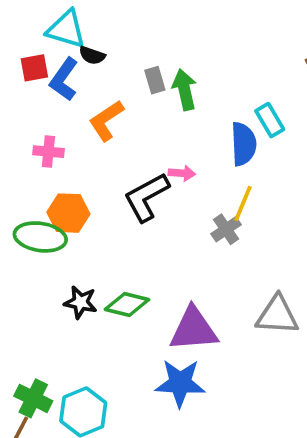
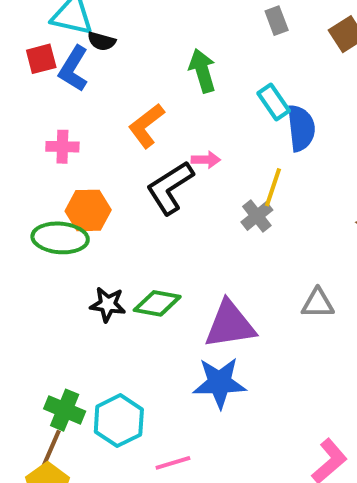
gray rectangle: (155, 80) -> (277, 21), moved
cyan rectangle: (270, 120) -> (274, 102), moved
orange L-shape: (106, 121) -> (146, 126), moved
blue semicircle: (243, 144) -> (301, 128), moved
gray triangle: (277, 315) -> (318, 303), size x0.7

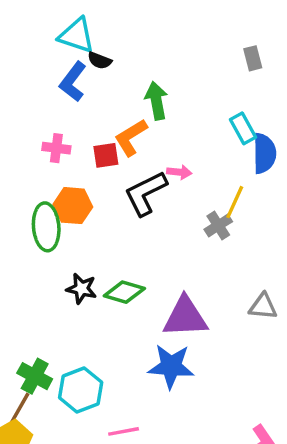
red square: (41, 59) -> (106, 155), moved
green arrow: (202, 71) -> (156, 101), moved
green ellipse: (60, 238) -> (46, 227), turned 75

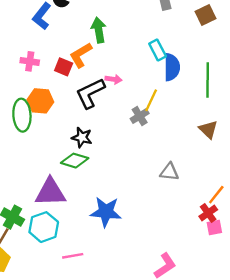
red square: (106, 155) -> (64, 67), turned 30
black star: (81, 289) -> (82, 137), moved
purple triangle: (185, 317) -> (50, 192), moved

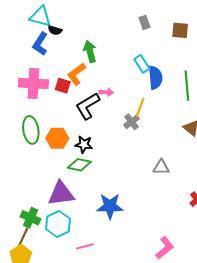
brown square: (205, 15) -> (180, 30), turned 36
pink cross: (30, 61) -> (33, 83), size x1.8
orange hexagon: (40, 101) -> (57, 138), moved

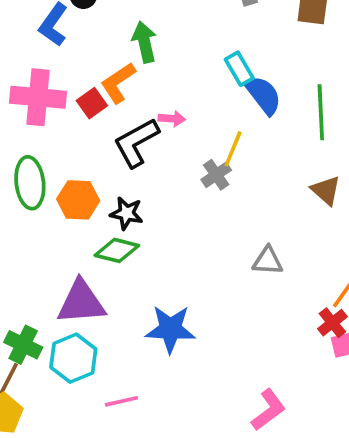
blue semicircle: (155, 78) -> (263, 95), turned -35
red square: (63, 86) -> (92, 103), turned 35

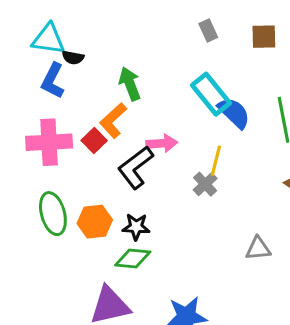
cyan rectangle: (239, 69) -> (211, 94), size x1.5
pink arrow: (172, 119) -> (162, 143), size x1.4

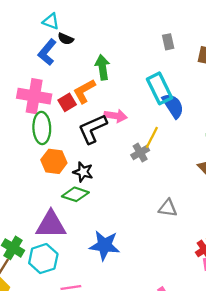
cyan triangle: (48, 39) -> (51, 21), size x0.7
green ellipse: (53, 214) -> (42, 128), moved

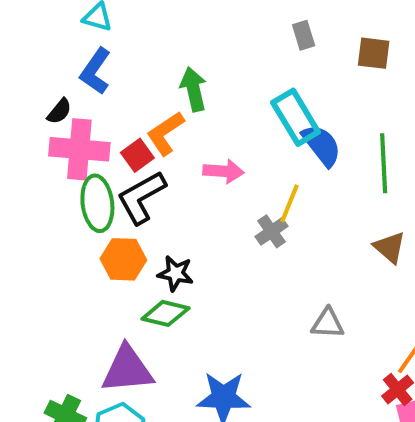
black semicircle: (66, 39) -> (59, 111), moved, turned -70
black L-shape: (93, 129) -> (141, 197), moved

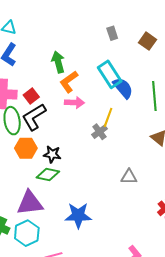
brown square: (374, 53) -> (147, 41), turned 30
orange L-shape: (165, 133) -> (69, 82), moved

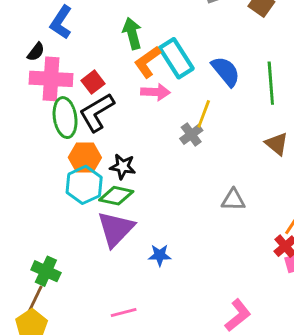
cyan rectangle: (110, 74) -> (176, 58), moved
purple triangle: (30, 203) -> (116, 229), moved, turned -40
blue star: (78, 215) -> (160, 255), size x0.6
cyan hexagon: (27, 233) -> (84, 185), moved

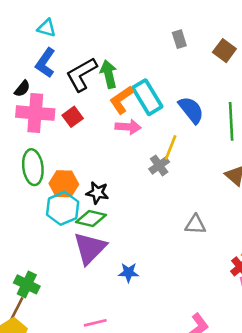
black L-shape: (97, 112) -> (81, 74), moved
green ellipse: (65, 118) -> (33, 167), moved

